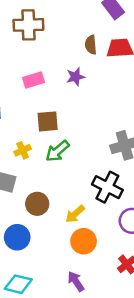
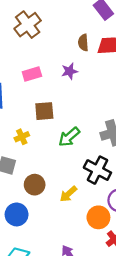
brown cross: (28, 25) -> (28, 25), turned -36
green arrow: (57, 151) -> (69, 137), moved
orange circle: (84, 241) -> (98, 217), moved

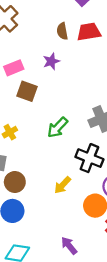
brown square: (44, 111) -> (27, 91), moved, turned 30
brown circle: (35, 185) -> (15, 182), moved

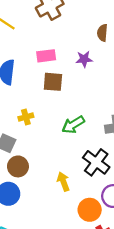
brown square: (27, 91) -> (53, 82), turned -30
yellow arrow: (63, 185) -> (63, 182), turned 102

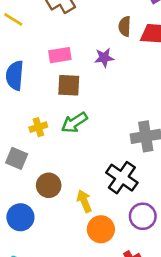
green arrow: (73, 125) -> (74, 123), moved
brown circle: (18, 166) -> (49, 185), moved
orange circle: (90, 210) -> (101, 229), moved

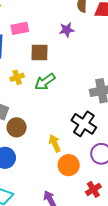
pink rectangle: (60, 55) -> (20, 28), moved
yellow cross: (38, 127) -> (17, 77), moved
brown circle: (49, 185) -> (17, 127), moved

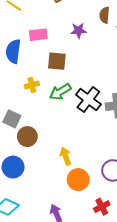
purple star: (67, 30) -> (78, 30), moved
black cross: (84, 124) -> (88, 100), moved

